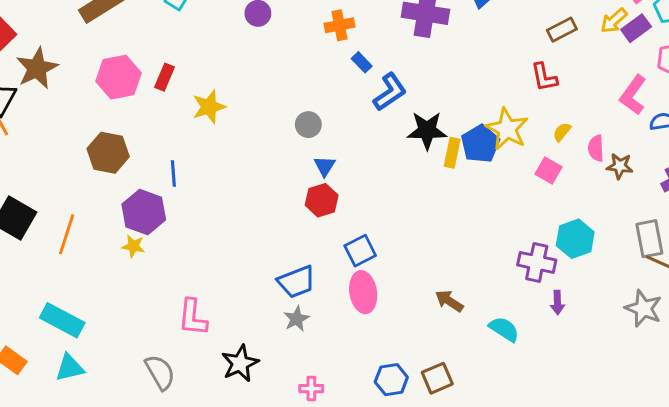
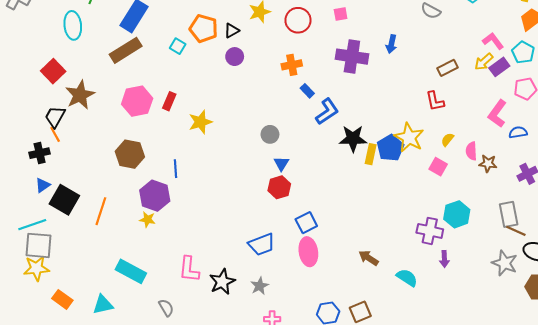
gray star: (296, 319) -> (260, 286), moved
cyan rectangle: (62, 320) -> (131, 271), moved
black star: (240, 363) -> (222, 282), moved
gray semicircle: (160, 372) -> (166, 308), size x0.7

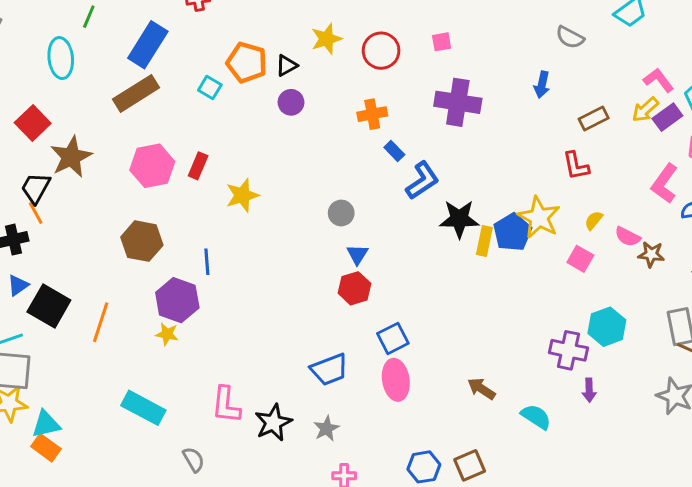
blue arrow: (391, 44) -> (542, 85), moved
pink semicircle: (471, 151) -> (628, 237), turned -60
cyan triangle: (103, 305) -> (46, 424), moved

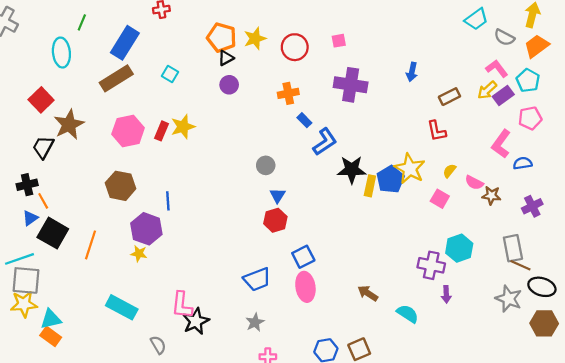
gray semicircle: (570, 37) -> (504, 37), moved
orange pentagon: (247, 62) -> (222, 37), moved
yellow star: (242, 195) -> (183, 127), moved
orange line: (36, 213) -> (43, 201), moved
black star: (273, 423) -> (196, 321), moved

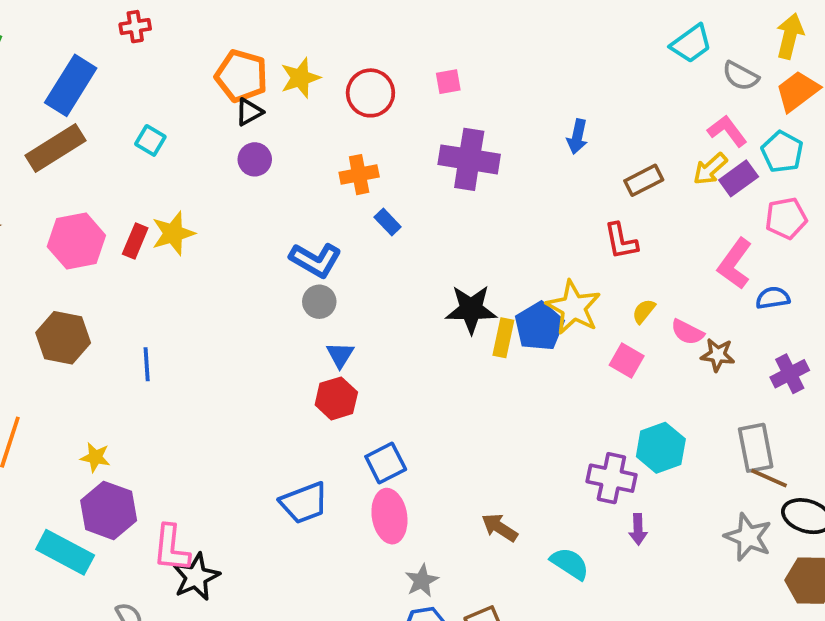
blue L-shape: (325, 142) -> (315, 260), moved, turned 64
purple hexagon: (146, 229) -> (109, 510), moved
gray star: (255, 322) -> (422, 581), moved

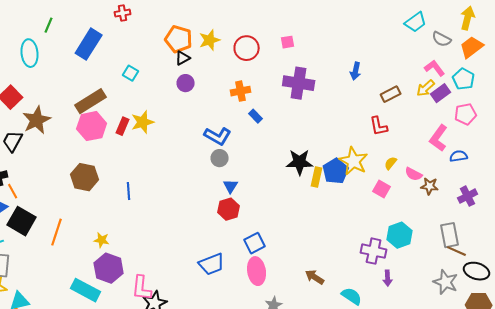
brown rectangle: (56, 148) -> (91, 101), moved

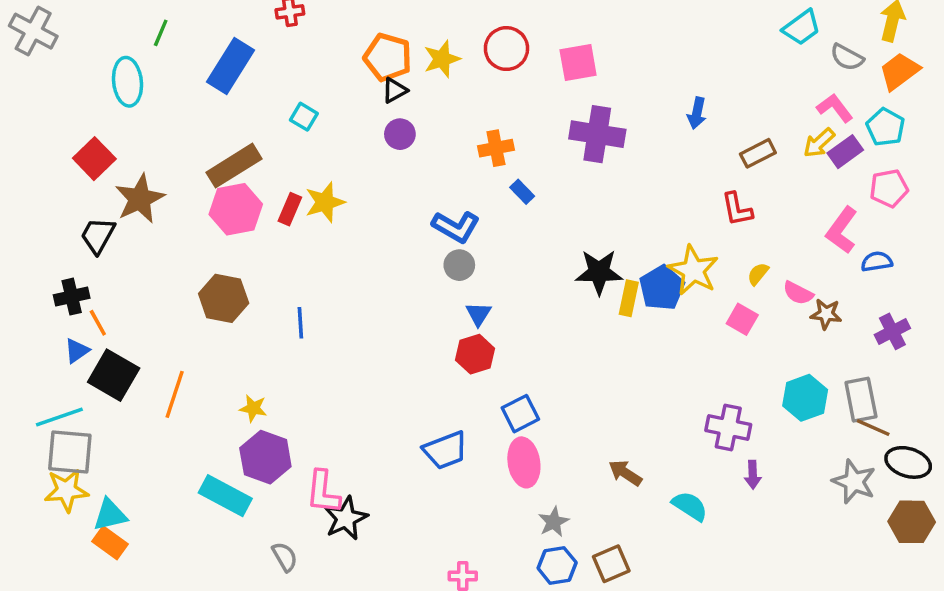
pink square: (288, 42) -> (578, 63), size x1.6
red circle: (247, 48) -> (506, 49), moved
cyan hexagon: (400, 235) -> (805, 398), moved

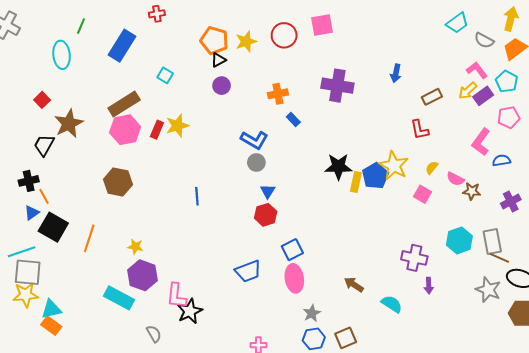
pink square: (578, 63) -> (322, 25), moved
red square: (94, 159) -> (42, 100), size x0.7
blue line: (300, 323) -> (197, 196), moved

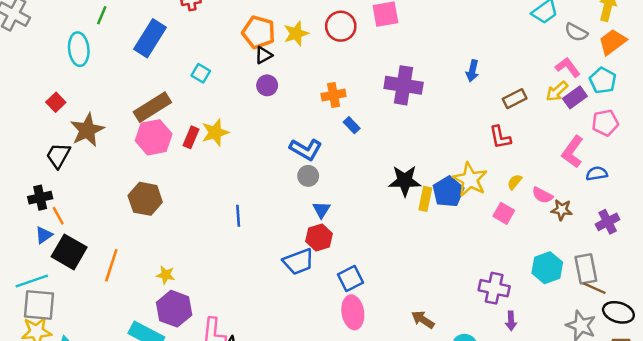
blue trapezoid: (248, 271) -> (298, 262), moved

